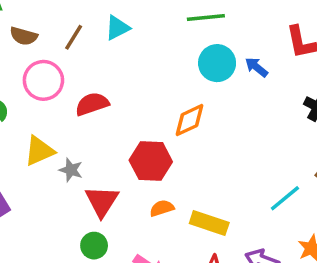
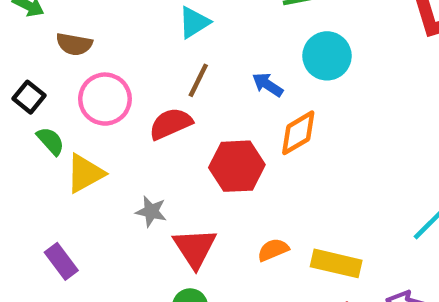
brown line: (74, 37) -> (198, 80), moved
blue arrow: (256, 67) -> (268, 85), moved
yellow triangle: (39, 151) -> (85, 173), moved
red hexagon: (151, 161) -> (237, 166), moved

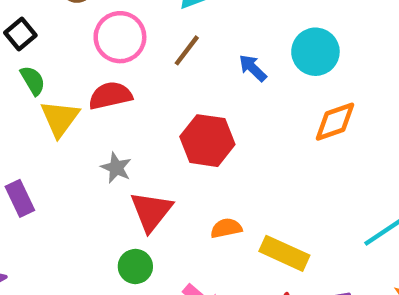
pink circle: (105, 99) -> (120, 37), moved
red semicircle: (171, 124) -> (110, 96), moved
orange diamond: (298, 133) -> (335, 122), moved
yellow triangle: (85, 173) -> (60, 118), turned -36

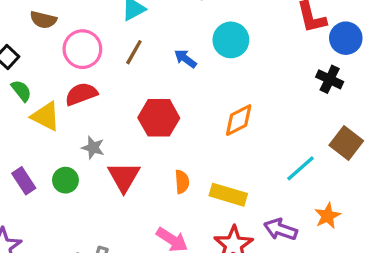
yellow triangle: (60, 118) -> (46, 116), turned -32
orange diamond: (335, 122) -> (239, 120), moved
orange semicircle: (226, 228) -> (182, 182), turned 105
green circle: (135, 266) -> (65, 180), moved

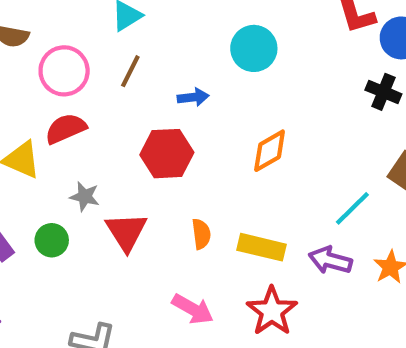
blue arrow: (185, 59) -> (193, 97), moved, turned 140
purple arrow: (281, 229) -> (330, 260), moved

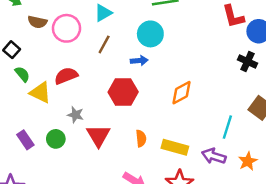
cyan circle: (254, 48) -> (150, 34), moved
pink circle: (64, 71) -> (66, 28), moved
cyan line: (352, 208) -> (227, 127), turned -30

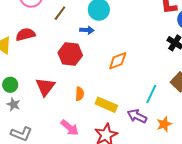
gray star: (75, 115) -> (13, 104), moved

